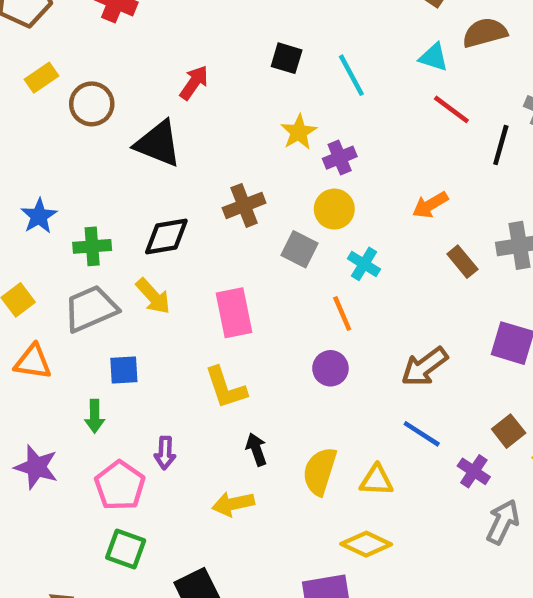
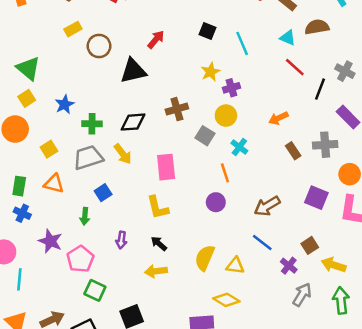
black triangle: (158, 144) -> (133, 71), turned -40
blue square: (124, 370) -> (103, 193), turned -35
black arrow: (256, 449) -> (159, 244), moved, turned -35
pink pentagon: (120, 486) -> (80, 259), moved

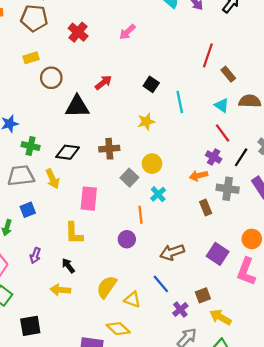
purple cross: (231, 88) -> (214, 157), moved, turned 35
gray cross: (325, 145) -> (228, 189), moved

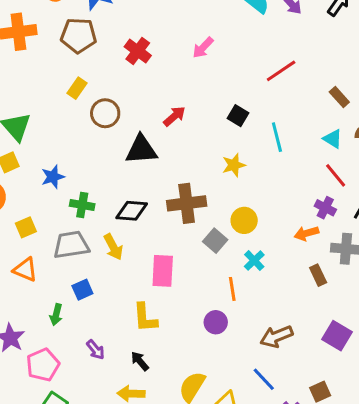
red line: (208, 55) -> (281, 71), moved, turned 40
yellow rectangle: (31, 58) -> (77, 88), turned -35
brown cross: (109, 149) -> (187, 203), size x1.4
purple arrow: (35, 256) -> (95, 350), turned -56

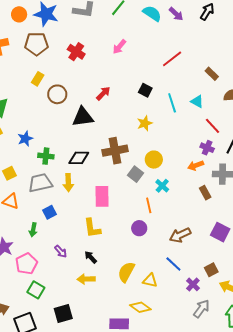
cyan triangle: (333, 139) -> (197, 101), moved
yellow arrow: (113, 247) -> (68, 183), turned 30

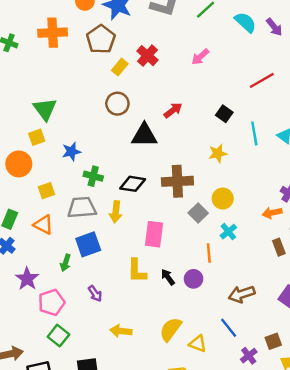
brown pentagon: (36, 44) -> (101, 39), turned 30
yellow rectangle: (38, 79) -> (120, 67), moved
blue square: (50, 212) -> (88, 244), size x1.5
black arrow: (91, 257) -> (168, 277), moved

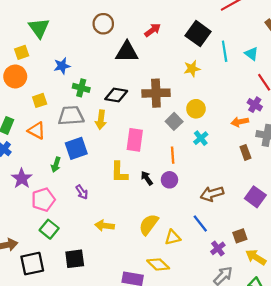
black square: (224, 114) -> (198, 34), size x1.6
yellow square: (37, 137) -> (22, 52), moved
orange line: (209, 253) -> (173, 155), moved
yellow triangle: (198, 344) -> (173, 237), turned -35

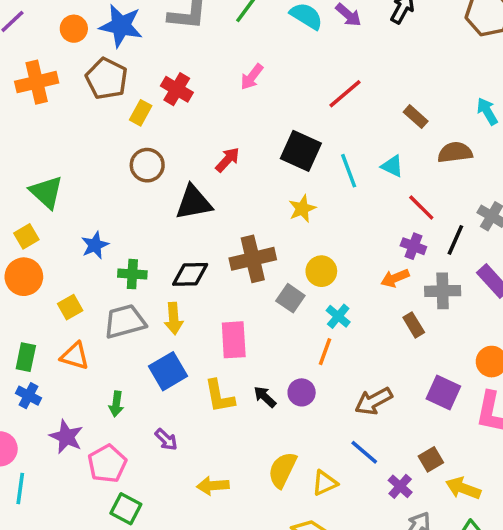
blue square: (76, 148) -> (168, 371), moved
orange line: (173, 155) -> (325, 352), moved, turned 35

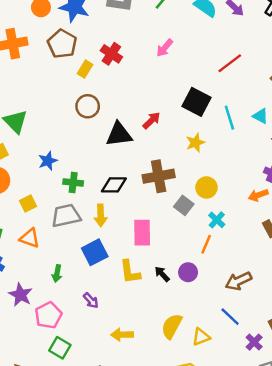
red arrow: (228, 160) -> (152, 120), moved

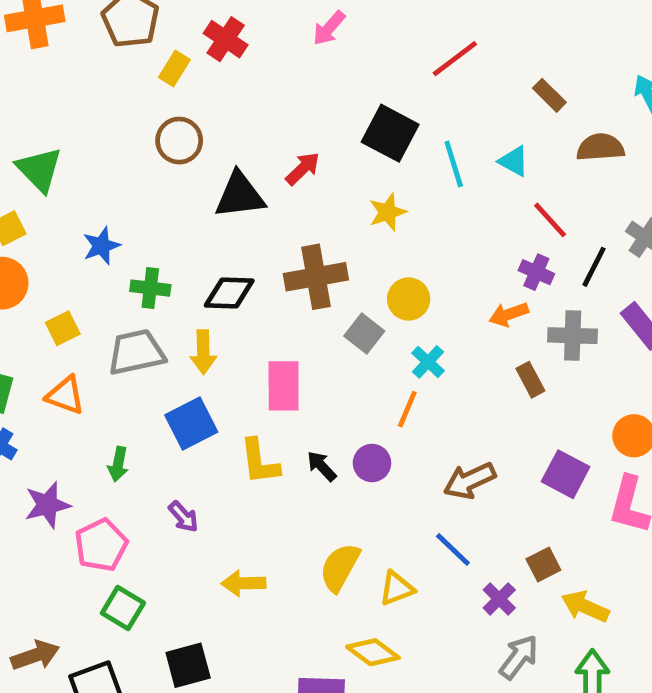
purple star: (21, 295) -> (47, 505), turned 30

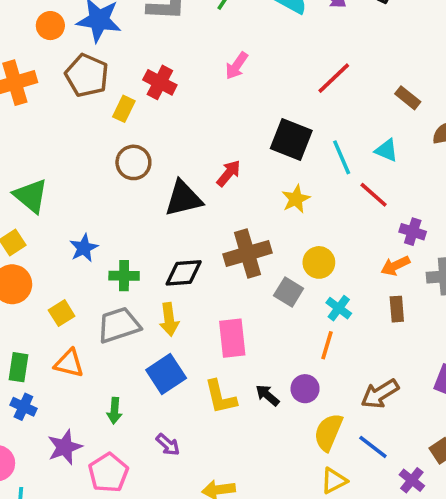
red line: (550, 220) -> (374, 195), moved
brown rectangle: (530, 380) -> (397, 309), moved, turned 30
yellow semicircle: (340, 567) -> (328, 432), moved

